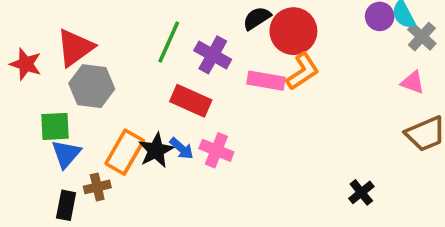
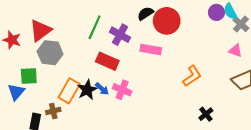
orange L-shape: (303, 71) -> (192, 76), moved
blue triangle: (66, 154) -> (16, 92), moved

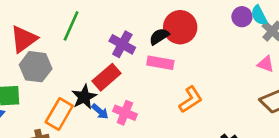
black semicircle: (145, 13) -> (159, 36), moved
green line: (95, 27) -> (71, 26), moved
red rectangle: (107, 61) -> (107, 77), turned -65
orange L-shape: (192, 76) -> (191, 100), moved
black star: (87, 90) -> (84, 97), moved

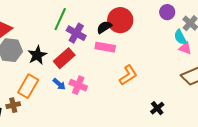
cyan semicircle: (259, 15) -> (180, 37), moved
green line: (71, 26) -> (60, 19), moved
black star: (84, 97) -> (37, 55), moved

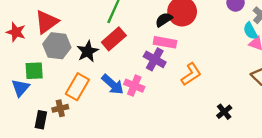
purple cross: (76, 33) -> (155, 59), moved
red rectangle: (64, 58) -> (114, 39), moved
blue arrow: (59, 84) -> (113, 84), size x1.5

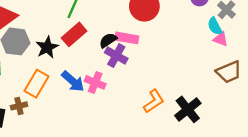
black semicircle: (164, 20) -> (108, 40), moved
orange L-shape: (191, 74) -> (154, 101), moved
black cross: (224, 112) -> (188, 109), size x1.6

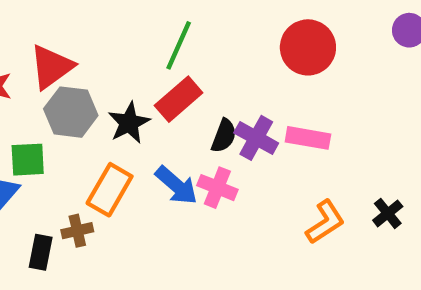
pink rectangle: (127, 38) -> (308, 138), moved
black semicircle: (108, 40) -> (224, 136), moved, turned 144
black cross: (188, 109) -> (388, 213), moved, size x0.6

